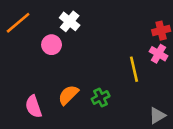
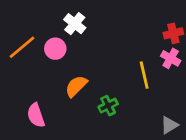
orange line: (18, 23) -> (22, 47), moved
orange semicircle: (68, 95) -> (76, 86), moved

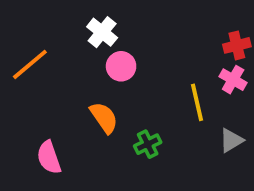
pink circle: (55, 49) -> (121, 66), moved
orange semicircle: (76, 86) -> (104, 118), turned 100
gray triangle: (169, 125) -> (231, 140), moved

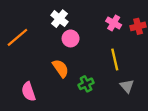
pink cross: (233, 80) -> (114, 23), moved
gray triangle: (231, 140) -> (127, 86), moved, turned -40

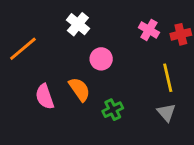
pink circle: (71, 38) -> (101, 59), moved
yellow line: (115, 60) -> (168, 78), moved
pink semicircle: (28, 92) -> (45, 97), moved

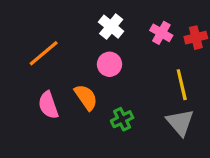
white cross: (78, 24) -> (111, 27), moved
orange line: (23, 49) -> (44, 53), moved
gray triangle: (166, 112) -> (180, 122), size x1.4

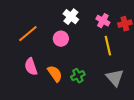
pink circle: (110, 64) -> (61, 39), moved
yellow line: (182, 85) -> (108, 46), moved
orange semicircle: (86, 97) -> (55, 74), moved

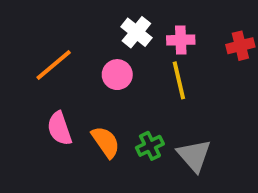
pink cross: (103, 21) -> (181, 40), moved, turned -32
yellow line: (108, 46) -> (179, 80), moved
gray triangle: (115, 78) -> (194, 155), moved

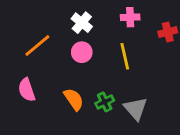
white cross: (136, 32) -> (82, 23), moved
pink cross: (181, 40) -> (130, 17), moved
pink semicircle: (59, 128) -> (27, 90), moved

